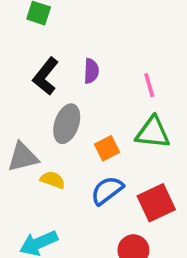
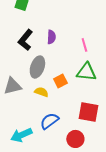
yellow semicircle: (53, 180) -> (41, 92), moved
blue semicircle: (107, 190) -> (49, 121), moved
red square: (156, 203) -> (88, 112), turned 35

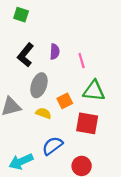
pink line: (84, 45) -> (82, 61), moved
red square: (88, 112) -> (87, 123), moved

